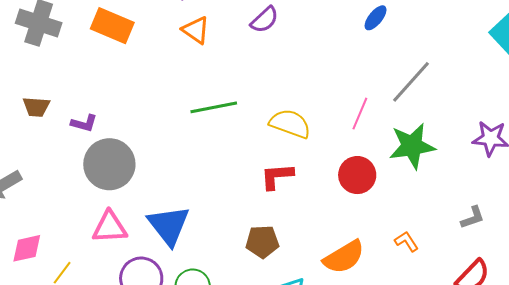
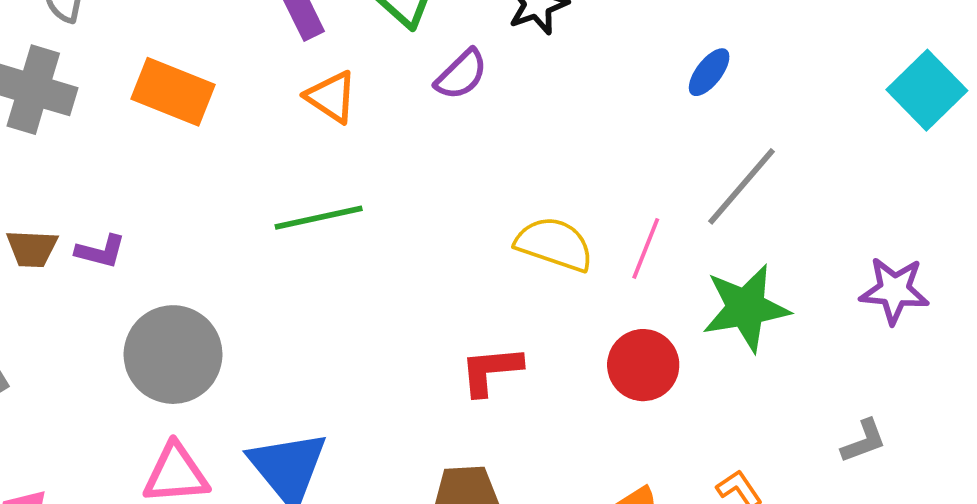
blue ellipse: (376, 18) -> (709, 72), moved
green line: (214, 107) -> (319, 218), moved
purple L-shape: (84, 123) -> (101, 251), moved
yellow semicircle: (290, 124) -> (554, 244), moved

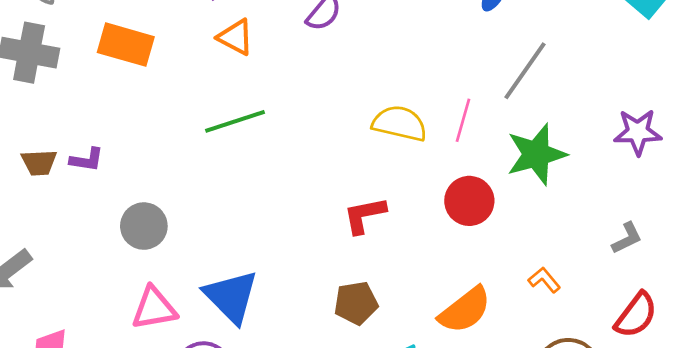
gray circle: (173, 355) -> (144, 226), size x0.7

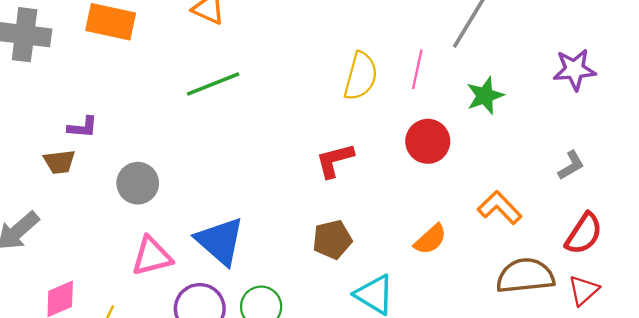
yellow semicircle: (400, 123) -> (361, 76), turned 96
green star: (536, 154) -> (485, 96), size x0.7
brown trapezoid: (39, 163) -> (59, 162), moved
orange L-shape: (544, 280) -> (500, 208), size x1.5
orange semicircle: (465, 310) -> (430, 239), size x0.7

